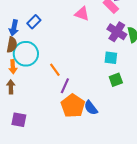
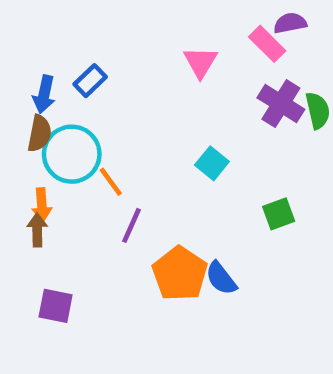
pink triangle: (82, 14) -> (200, 62), turned 42
cyan square: (111, 58) -> (212, 163), moved, turned 32
orange arrow: (13, 67) -> (42, 205), moved
orange line: (55, 70) -> (111, 182), moved
purple line: (65, 86) -> (131, 225), moved

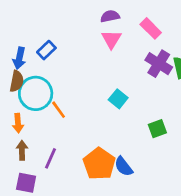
purple semicircle: (290, 23) -> (110, 16), moved
purple line: (131, 225) -> (50, 158), moved
brown arrow: (37, 230) -> (22, 150), moved

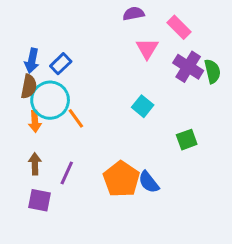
pink triangle: (111, 39) -> (147, 49), moved
blue rectangle: (46, 50) -> (61, 64), moved
orange arrow: (18, 123) -> (35, 121), moved

